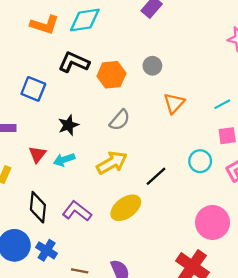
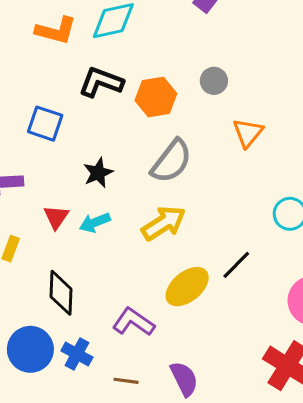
gray semicircle: (120, 120) -> (171, 161), size x1.4
black line: (156, 176) -> (236, 265), moved
purple L-shape: (77, 211) -> (133, 322), moved

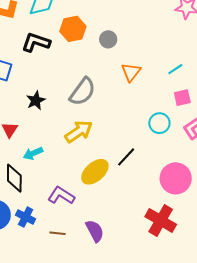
orange hexagon: (156, 97) -> (73, 29), moved
cyan arrow: (95, 223) -> (33, 153), moved

